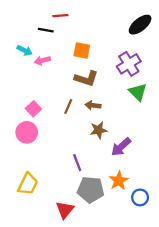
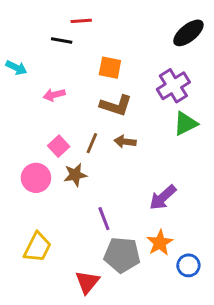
cyan arrow: (24, 50) -> (16, 68), moved
pink arrow: (42, 61) -> (54, 95), moved
green triangle: (138, 92) -> (185, 123), turned 48
pink square: (33, 109) -> (59, 146), moved
brown star: (99, 130) -> (75, 175), moved

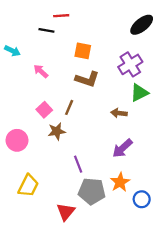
pink arrow: (54, 95) -> (41, 71), turned 56
brown arrow: (125, 142) -> (119, 113), moved
pink circle: (36, 178) -> (17, 140), moved

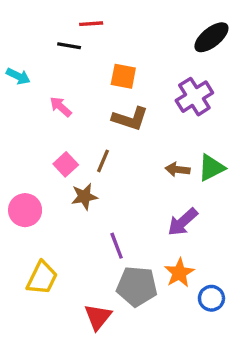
green triangle: (139, 93) -> (211, 168), moved

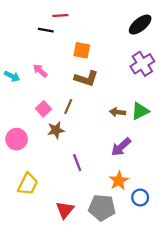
cyan arrow: (18, 76) -> (12, 76), moved
purple cross: (194, 97) -> (142, 64), moved
gray pentagon: (137, 286) -> (102, 208), moved

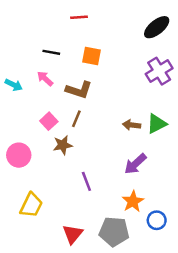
red line: (60, 16) -> (79, 17), moved
black line: (46, 30) -> (51, 52), moved
brown L-shape: (86, 78) -> (79, 90), moved

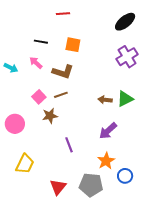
brown line: (76, 119) -> (61, 95), turned 48

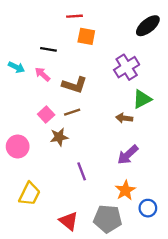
orange square: (73, 45) -> (86, 36), moved
purple cross: (127, 57) -> (127, 67), moved
cyan arrow: (11, 68) -> (16, 67), moved
green triangle: (125, 99) -> (142, 99), moved
red triangle: (58, 187) -> (69, 221), turned -30

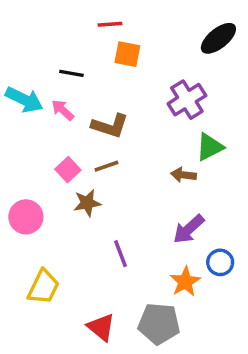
cyan arrow: (16, 67) -> (24, 100), size x1.5
blue circle: (148, 208) -> (220, 262), moved

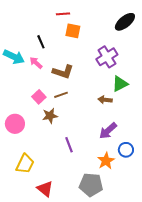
black line: (71, 73) -> (41, 42), turned 56
red triangle: (101, 327) -> (45, 189), moved

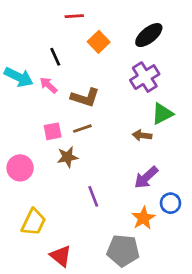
red line: (63, 14) -> (74, 16), moved
black ellipse: (125, 22) -> (149, 35), moved
orange square: (73, 31) -> (99, 42), turned 35
pink square: (39, 97) -> (53, 131), turned 32

